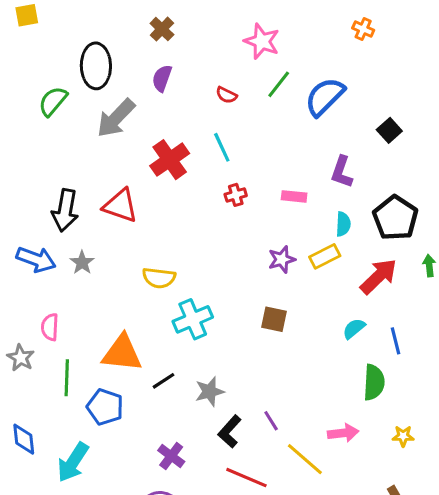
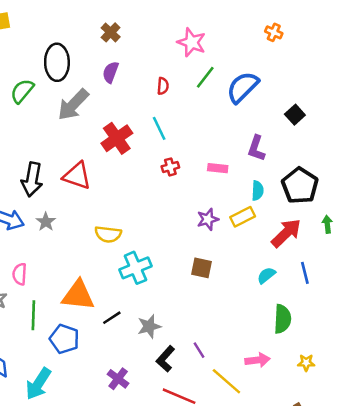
red semicircle: (226, 95) -> (163, 86), turned -112
blue line: (395, 341) -> (305, 273), moved

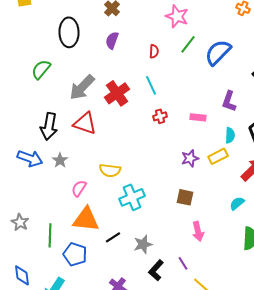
green semicircle: (22, 91) -> (41, 69), moved
gray arrow: (73, 105) -> (82, 87), moved
pink semicircle: (20, 274) -> (79, 188), moved, turned 30
pink arrow: (258, 360) -> (198, 231), moved, turned 84

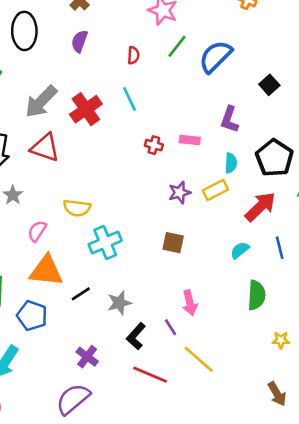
red cross: (160, 116) -> (154, 145), moved, turned 32
pink arrow: (198, 231) -> (190, 303), moved

